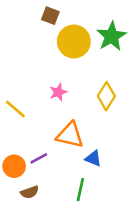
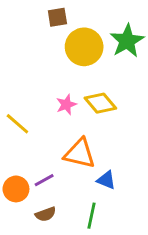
brown square: (50, 16) -> (57, 17), turned -30
yellow diamond: (106, 96) -> (100, 103), moved, turned -72
brown semicircle: (30, 192) -> (46, 214), moved

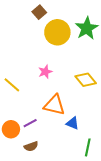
brown square: (57, 17) -> (39, 12), turned -32
yellow diamond: (100, 103) -> (86, 80), moved
green line: (91, 216) -> (88, 147), moved

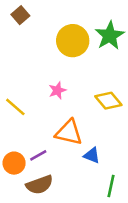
brown square: (39, 12) -> (20, 15), moved
brown semicircle: (31, 146) -> (40, 185), size x1.5

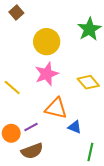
yellow circle: (73, 41) -> (47, 42), moved
pink star: (57, 90) -> (47, 74), size x1.6

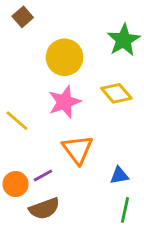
yellow diamond: (88, 82) -> (116, 93), moved
orange triangle: (56, 108) -> (77, 149), turned 40
blue triangle: (75, 127) -> (119, 175), moved, turned -32

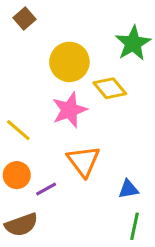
yellow diamond: (116, 93) -> (110, 88), moved
orange circle: (16, 184) -> (17, 175), moved
brown semicircle: (44, 209) -> (21, 225), moved

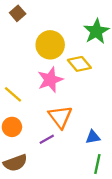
purple line: (46, 189) -> (47, 139), moved

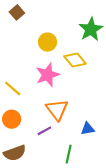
yellow circle: (50, 45) -> (48, 42), size x0.7
green line: (97, 164) -> (69, 154), moved

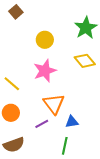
yellow diamond: (75, 60) -> (85, 61), moved
blue triangle: (88, 129) -> (72, 122), moved

